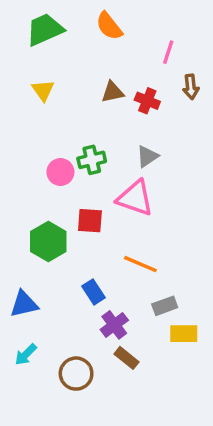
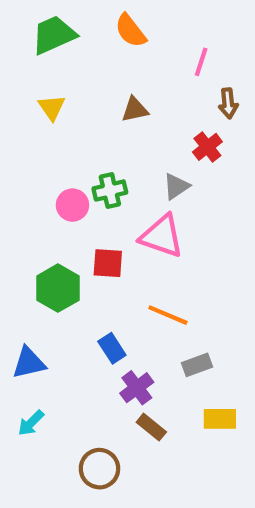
red cross: (147, 101) -> (207, 147), moved, turned 30
yellow rectangle: (184, 334) -> (220, 419), moved
brown circle: (76, 374) -> (99, 469), moved

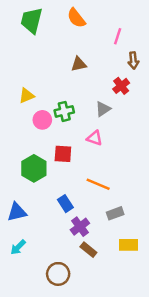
green trapezoid: (54, 35) -> (31, 20), turned -52
yellow triangle: (52, 107) -> (27, 96), moved, turned 42
pink triangle: (162, 236) -> (94, 138), size x0.6

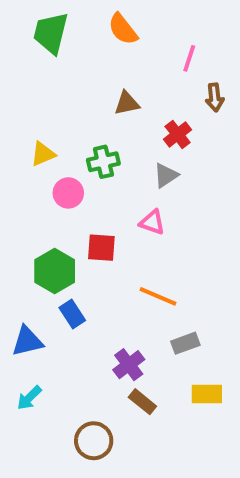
red cross: (121, 86) -> (178, 134), moved
green cross: (64, 111) -> (103, 162), moved
blue rectangle: (65, 204) -> (72, 314), moved

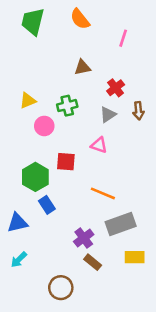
brown arrow: (215, 97) -> (138, 111), moved
gray rectangle: (185, 343) -> (121, 224), size x1.6

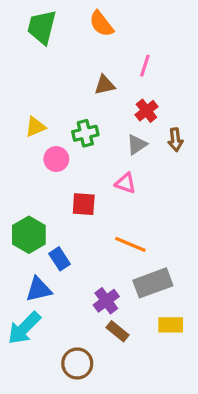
pink line: (123, 38) -> (145, 66), moved
green hexagon: (35, 177) -> (29, 235), moved
blue triangle: (18, 223) -> (39, 289), moved
cyan arrow: (19, 260) -> (24, 328), size x1.6

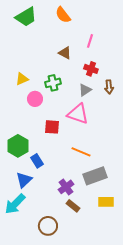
green trapezoid: (42, 27) -> (26, 17), turned -135
brown triangle: (105, 85) -> (65, 53), turned 40
red cross: (146, 111) -> (91, 69), turned -32
pink triangle: (126, 183) -> (78, 114), size x1.6
blue triangle: (39, 289) -> (24, 180), turned -30

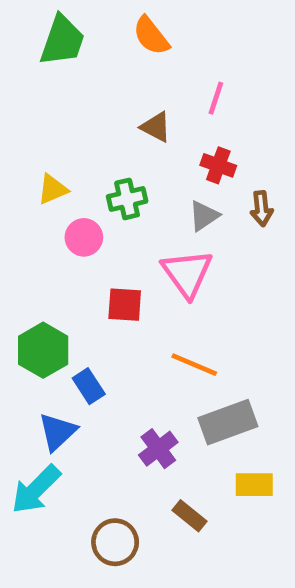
green trapezoid: (26, 17) -> (62, 41), turned -40
pink triangle: (78, 114) -> (187, 273), turned 35
brown rectangle: (73, 206) -> (189, 516), moved

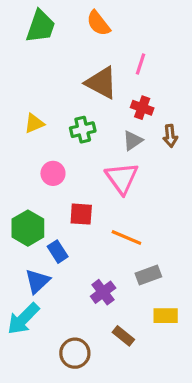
brown triangle: (156, 127) -> (101, 83), size x1.6
pink circle: (84, 237) -> (53, 173), moved
red square: (125, 305) -> (81, 214), moved
gray rectangle: (228, 422) -> (148, 275), size x0.7

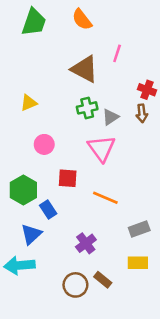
red cross: (142, 108) -> (147, 90), moved
green cross: (83, 130) -> (87, 108), moved
gray rectangle: (148, 275) -> (139, 229), moved
cyan arrow: (23, 319) -> (19, 265), turned 40
brown circle: (75, 353) -> (75, 285), moved

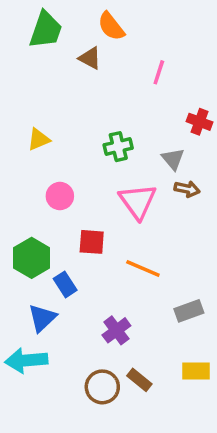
brown triangle: (85, 69) -> (90, 58), moved, size x0.6
brown arrow: (142, 113) -> (187, 189), moved, turned -72
gray triangle: (111, 117) -> (173, 159), moved, turned -36
yellow rectangle: (138, 263) -> (196, 371), moved

